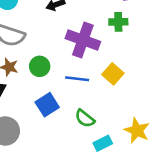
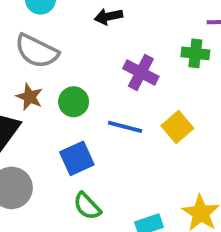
purple cross: (83, 40) -> (141, 72), size x0.7
green semicircle: (85, 118) -> (87, 206), moved

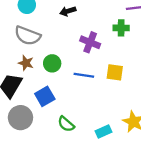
yellow square: (177, 127) -> (115, 72), turned -36
blue square: (77, 158) -> (45, 96), moved

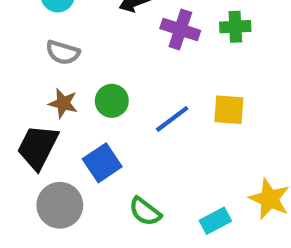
gray semicircle: (27, 36) -> (63, 52), size x0.7
purple cross: (90, 42) -> (180, 30), moved
blue line: (84, 75) -> (172, 119), turned -42

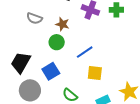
brown star: (63, 103) -> (62, 24), moved
yellow square: (229, 110) -> (95, 73), moved

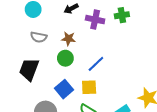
black trapezoid: (21, 62) -> (29, 69), moved
yellow square: (95, 73) -> (89, 87), moved

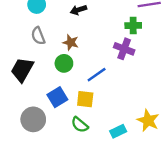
purple cross: (95, 20) -> (124, 49), moved
gray semicircle: (39, 37) -> (38, 36), turned 49

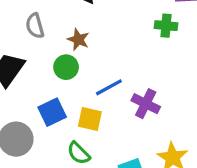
purple cross: (124, 49) -> (146, 104), moved

